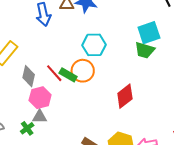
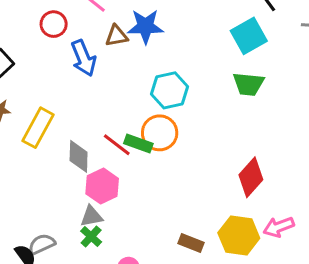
cyan square: (149, 33) -> (249, 36), moved
red diamond: (125, 96) -> (251, 177), moved
gray triangle: (40, 117) -> (91, 216), moved

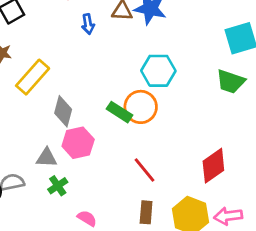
blue arrow: (84, 58) -> (88, 24), size x0.6
red line: (117, 145) -> (145, 170), moved
gray triangle: (91, 216) -> (46, 158), moved
brown rectangle: (191, 243) -> (146, 212), turned 60

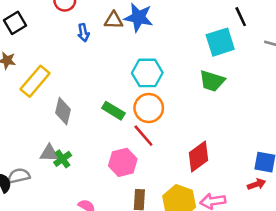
orange circle: (141, 107) -> (149, 108), moved
pink hexagon: (78, 143) -> (123, 162), moved
red line: (145, 170) -> (143, 136), moved
green cross: (58, 186) -> (63, 159), moved

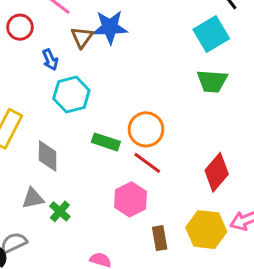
brown triangle: (114, 20) -> (82, 37), turned -42
cyan hexagon: (147, 73) -> (71, 94), moved
gray triangle: (49, 153) -> (33, 198), moved

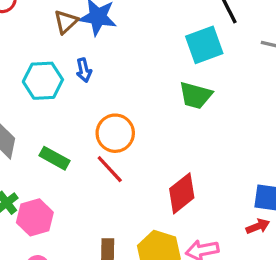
blue arrow: (50, 60) -> (84, 70), moved
green rectangle: (106, 142) -> (55, 158), moved
pink hexagon: (131, 199) -> (35, 217), moved

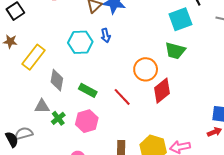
orange circle: (115, 133) -> (146, 69), moved
red diamond: (182, 193) -> (162, 91), moved
pink hexagon: (35, 217) -> (87, 121), moved

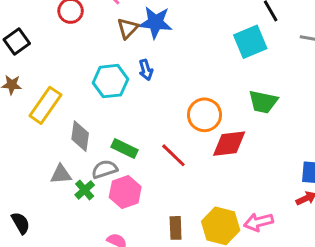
green trapezoid: (175, 51) -> (263, 102), moved
red diamond: (162, 91) -> (229, 144), turned 35
gray semicircle: (24, 133) -> (105, 169), moved

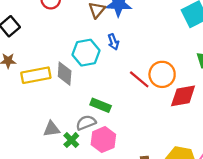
yellow rectangle: (45, 105) -> (36, 75), turned 48
gray diamond: (80, 136) -> (65, 74), moved
red line: (173, 155) -> (139, 79), moved

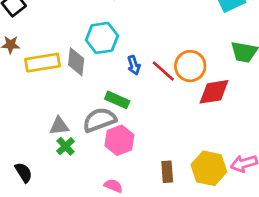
blue arrow: (113, 42) -> (134, 65), moved
gray semicircle: (86, 123) -> (99, 120), size x1.4
green cross: (71, 140) -> (66, 146), moved

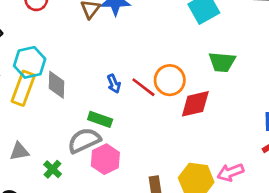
cyan hexagon: (102, 38) -> (30, 62), moved
yellow rectangle: (43, 63) -> (23, 88), turned -56
gray triangle: (59, 126) -> (19, 151), moved

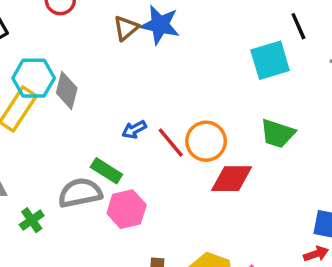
blue arrow: (114, 84) -> (134, 130), turned 72
gray diamond: (56, 85) -> (67, 91), moved
pink hexagon: (105, 159) -> (127, 209), moved

